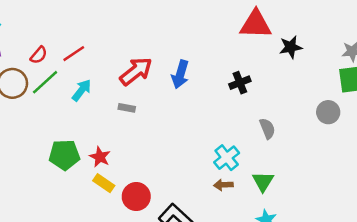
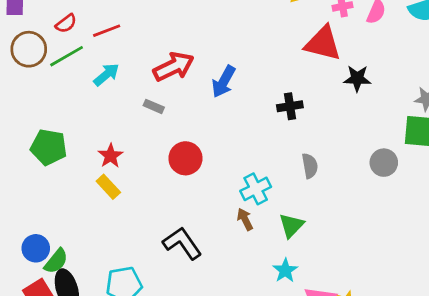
green pentagon: (64, 155) -> (49, 147), moved
brown arrow: (223, 185) -> (245, 219), turned 54
red circle: (136, 197) -> (185, 158), moved

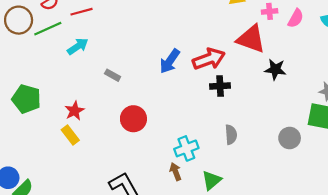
red arrow: (174, 67) -> (209, 59), moved

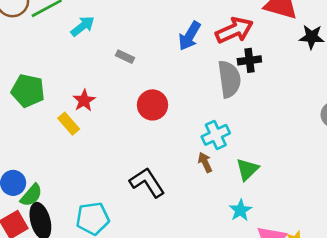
yellow rectangle: (70, 135) -> (69, 124), moved
gray semicircle: (231, 135) -> (229, 79), moved, size x1.6

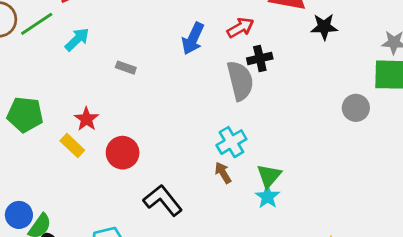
red arrow: (234, 30) -> (240, 28), size x0.7
red circle: (153, 105) -> (123, 153), moved
cyan star: (240, 210) -> (267, 197), moved

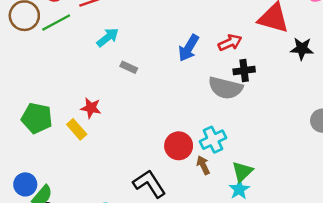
cyan arrow: (77, 39) -> (108, 37), moved
gray semicircle: (240, 81) -> (225, 88), turned 112
green pentagon: (25, 114) -> (37, 118), moved
red star: (86, 119) -> (91, 108), turned -30
red circle: (123, 153) -> (179, 146), moved

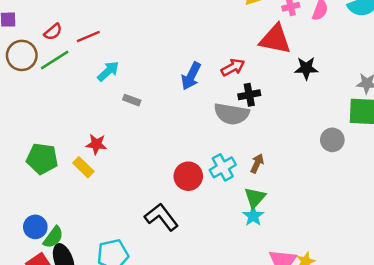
brown arrow: (203, 165) -> (257, 163), moved, turned 54

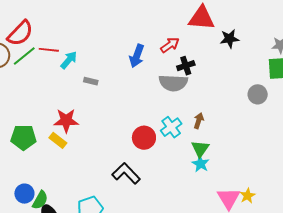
red semicircle: (53, 32) -> (20, 33), size x1.8
red line: (88, 36) -> (49, 50), moved, turned 36
red star: (96, 144) -> (66, 121), size x1.4

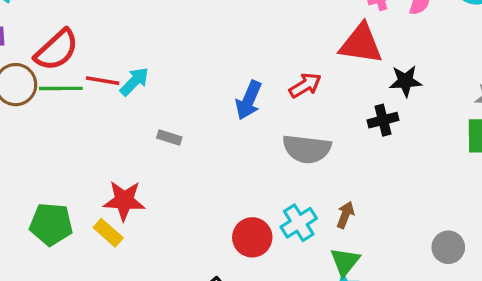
green line: (24, 56) -> (61, 88), turned 35
cyan arrow: (69, 60) -> (134, 81), moved
black cross: (186, 66) -> (383, 120), moved
gray circle: (258, 94) -> (448, 247), moved

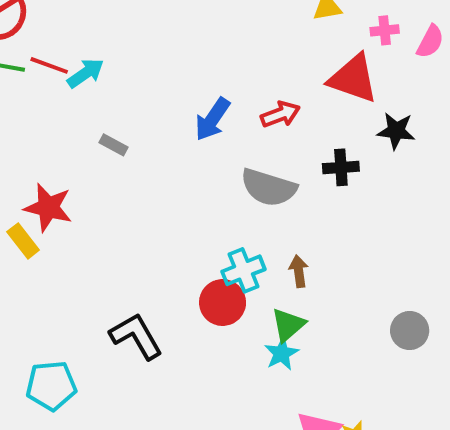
black cross: (383, 120) -> (341, 167), moved
brown arrow: (345, 215) -> (299, 271), turned -40
red circle: (252, 237) -> (223, 303), moved

